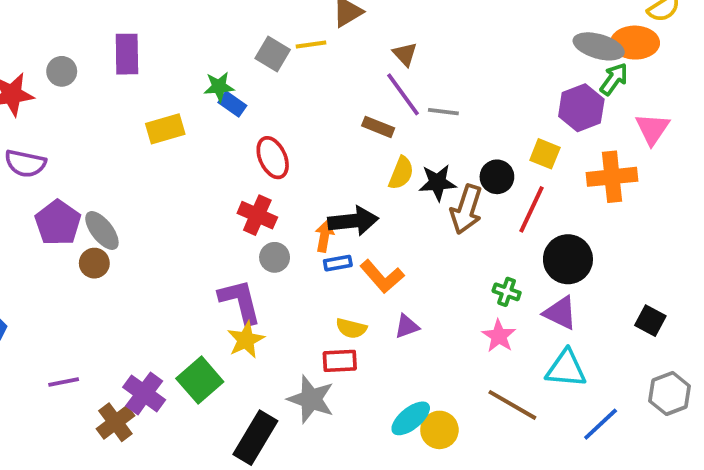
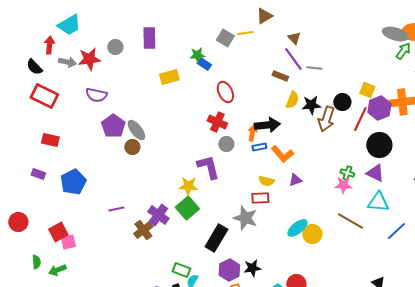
purple hexagon: (581, 108) -> (379, 108), moved
green cross: (507, 292) -> (347, 173), moved
pink star: (499, 336) -> (343, 185), turned -30
yellow star: (246, 340) -> (188, 186), moved, turned 30

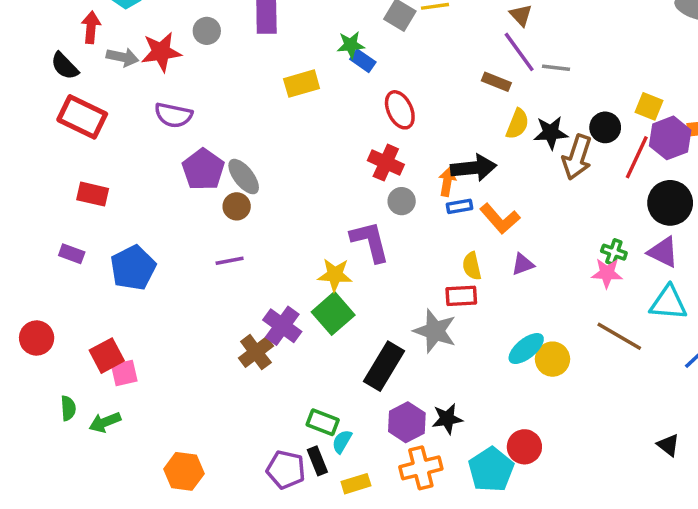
yellow semicircle: (266, 181) -> (472, 266), turned 63
purple line: (116, 209) -> (230, 261), moved

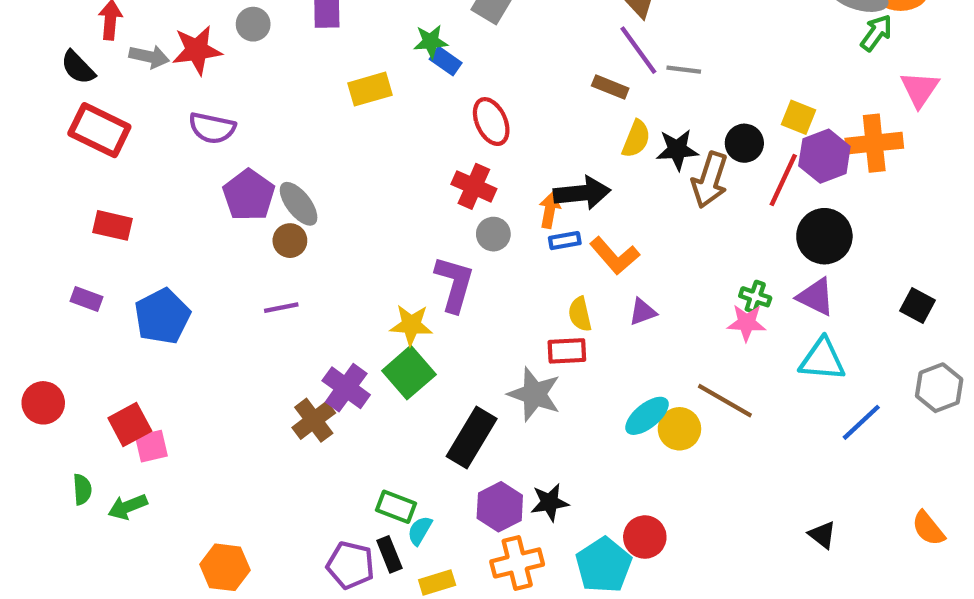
purple L-shape: (370, 241) -> (454, 284), turned 30
brown line: (619, 336) -> (725, 401), moved

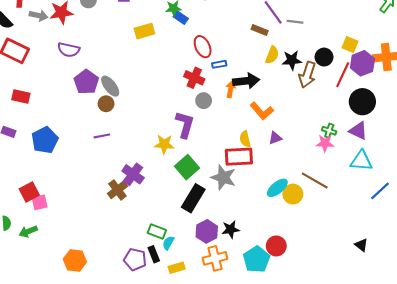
blue rectangle: (565, 241) -> (219, 64), moved
red rectangle: (567, 351) -> (239, 157), size x1.5
green square: (409, 373) -> (187, 167), moved

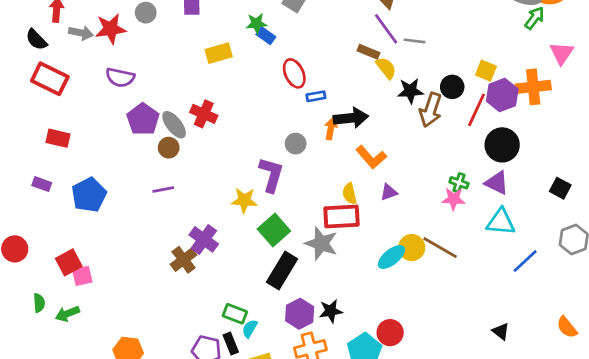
yellow semicircle: (272, 55) -> (386, 68), moved, turned -60
red cross: (194, 78) -> (204, 114), moved
yellow circle: (293, 194) -> (412, 248), moved

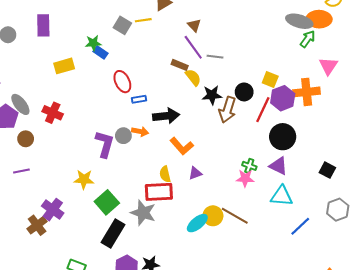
gray ellipse: (174, 125) -> (20, 104), moved
orange arrow: (331, 129) -> (140, 132), moved, turned 91
purple L-shape: (271, 175) -> (105, 144), moved

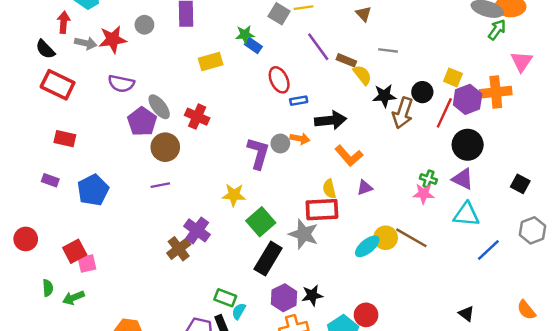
purple line: (193, 47) -> (318, 47), moved
brown circle: (26, 139) -> (165, 147), size x1.5

